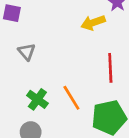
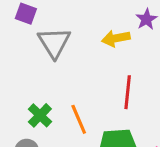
gray triangle: (27, 52) -> (54, 43), moved, size x1.6

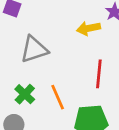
gray triangle: (54, 43) -> (34, 49), moved, turned 44

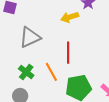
red line: (99, 74) -> (68, 53), moved

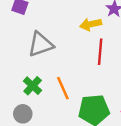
red line: (68, 53) -> (100, 52), moved

